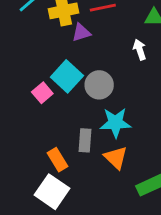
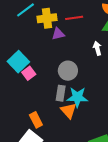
cyan square: (67, 76) -> (18, 62), moved
gray rectangle: (85, 140) -> (61, 93), moved
orange triangle: (116, 158) -> (69, 111), moved

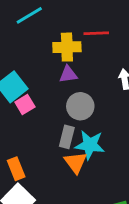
yellow cross: (47, 18) -> (67, 47), moved
purple triangle: (58, 34) -> (68, 74), moved
orange rectangle: (36, 120) -> (16, 169), moved

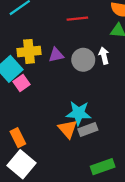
yellow cross: (67, 47) -> (29, 51), moved
gray circle: (80, 106) -> (83, 60), moved
gray rectangle: (67, 137) -> (88, 129), moved, turned 60

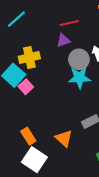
purple triangle: (56, 55) -> (63, 40), moved
cyan star: (79, 113) -> (79, 78), moved
orange triangle: (68, 129) -> (64, 138), moved

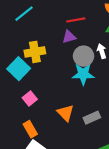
pink square: (26, 87) -> (30, 98), moved
orange triangle: (64, 138) -> (65, 113), moved

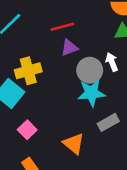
red line: (76, 20) -> (62, 27), moved
gray rectangle: (92, 118) -> (108, 122), moved

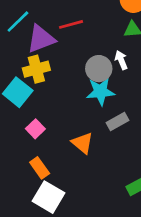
purple triangle: (69, 48) -> (41, 39), moved, size x1.6

